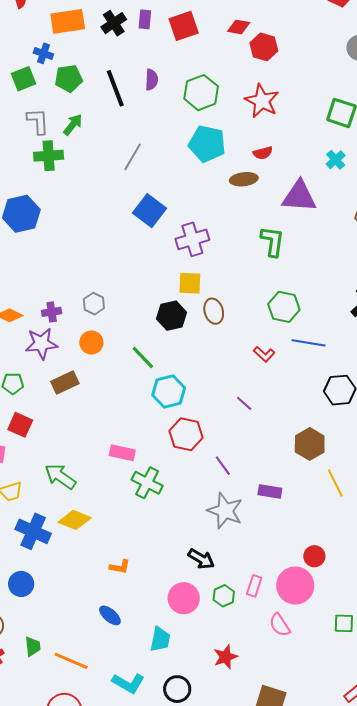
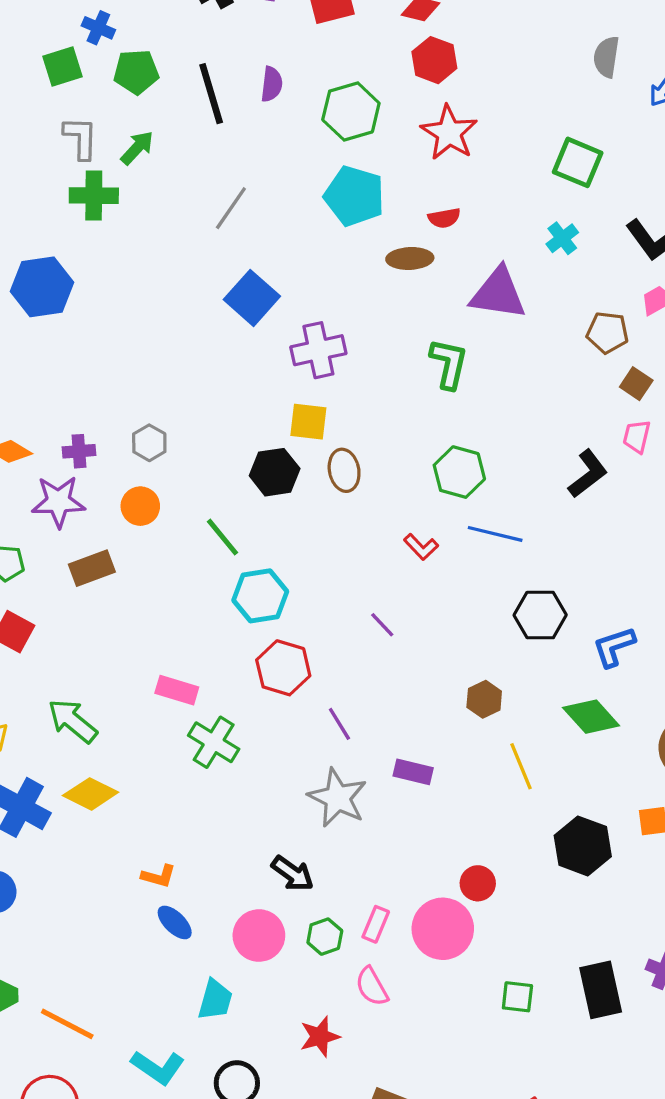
red hexagon: (264, 47) -> (434, 60), moved
brown hexagon: (310, 444) -> (484, 699), size x0.7
blue ellipse: (110, 615) -> (175, 922), moved
pink semicircle: (280, 625) -> (372, 987), moved

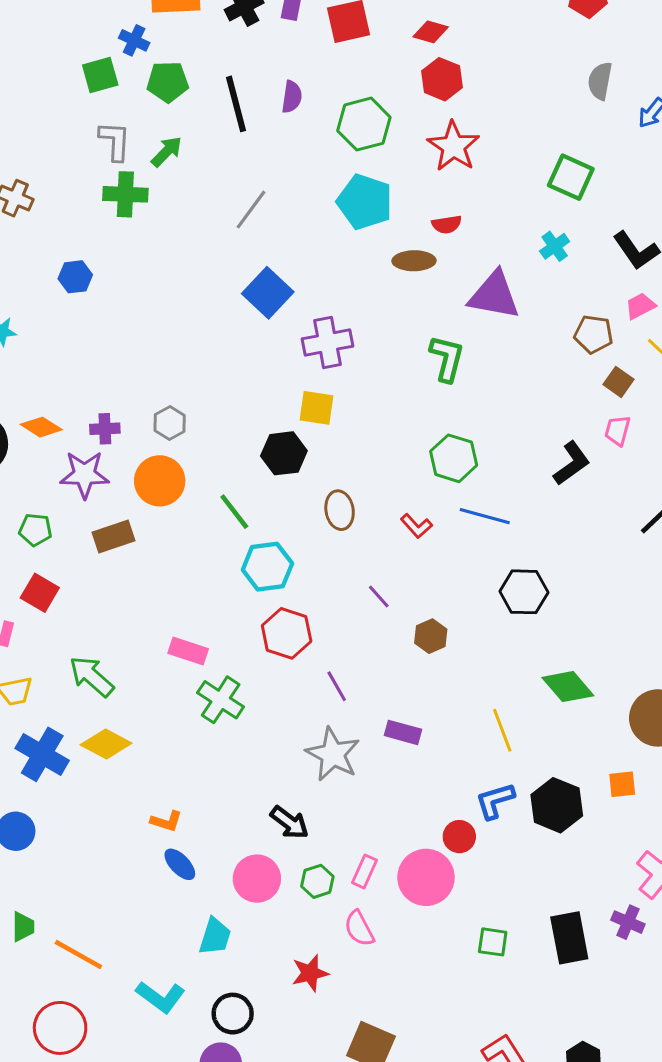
blue hexagon: (42, 287) -> (75, 277), size x0.6
brown ellipse: (344, 470) -> (340, 510), moved
orange circle: (140, 506) -> (160, 481), size x1.4
blue L-shape: (614, 647) -> (495, 801), moved
brown hexagon: (484, 699) -> (431, 636), moved

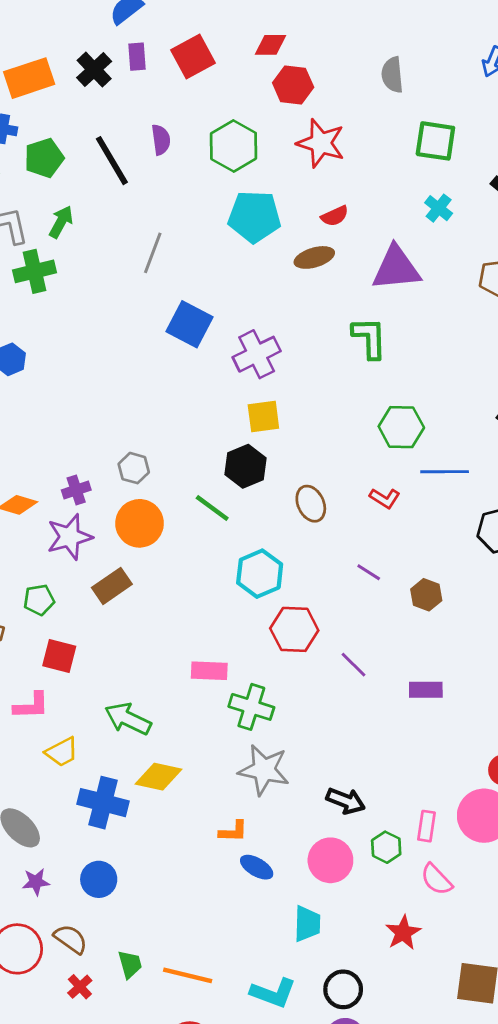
gray semicircle: (600, 81) -> (392, 75), moved
green line: (234, 512) -> (212, 508), moved
gray star: (333, 754) -> (264, 770), moved

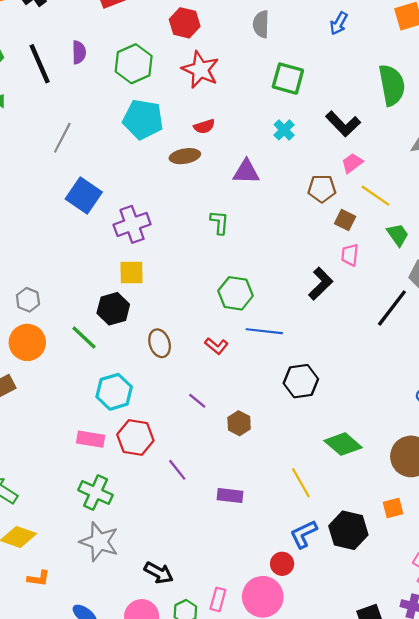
purple triangle: (396, 268) -> (246, 172), size x0.7
green L-shape: (369, 338) -> (219, 222), size x0.7
pink rectangle: (209, 671) -> (91, 439), moved
orange L-shape: (233, 831) -> (39, 578), moved

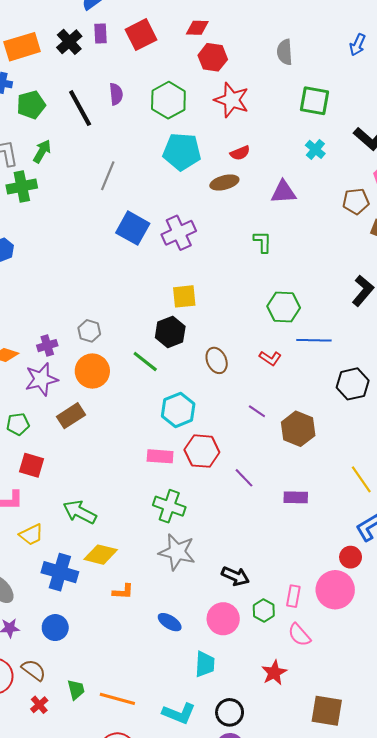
purple cross: (132, 224) -> (179, 233), moved
brown hexagon: (239, 423) -> (298, 429), size x1.5

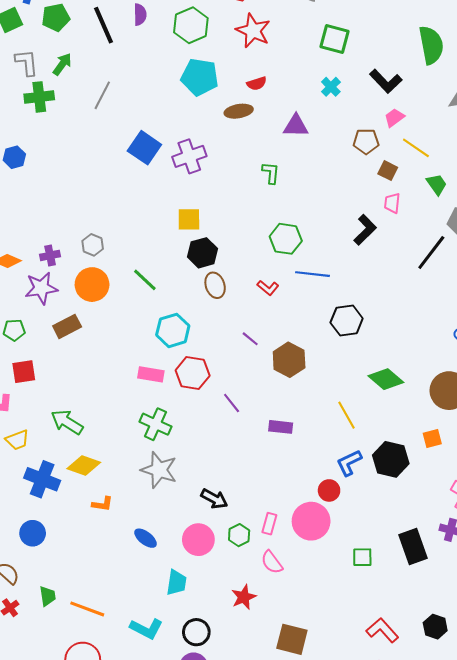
gray line: (108, 176) -> (102, 95), moved
black hexagon: (170, 332) -> (203, 253), moved
red square: (31, 465) -> (24, 372), turned -30

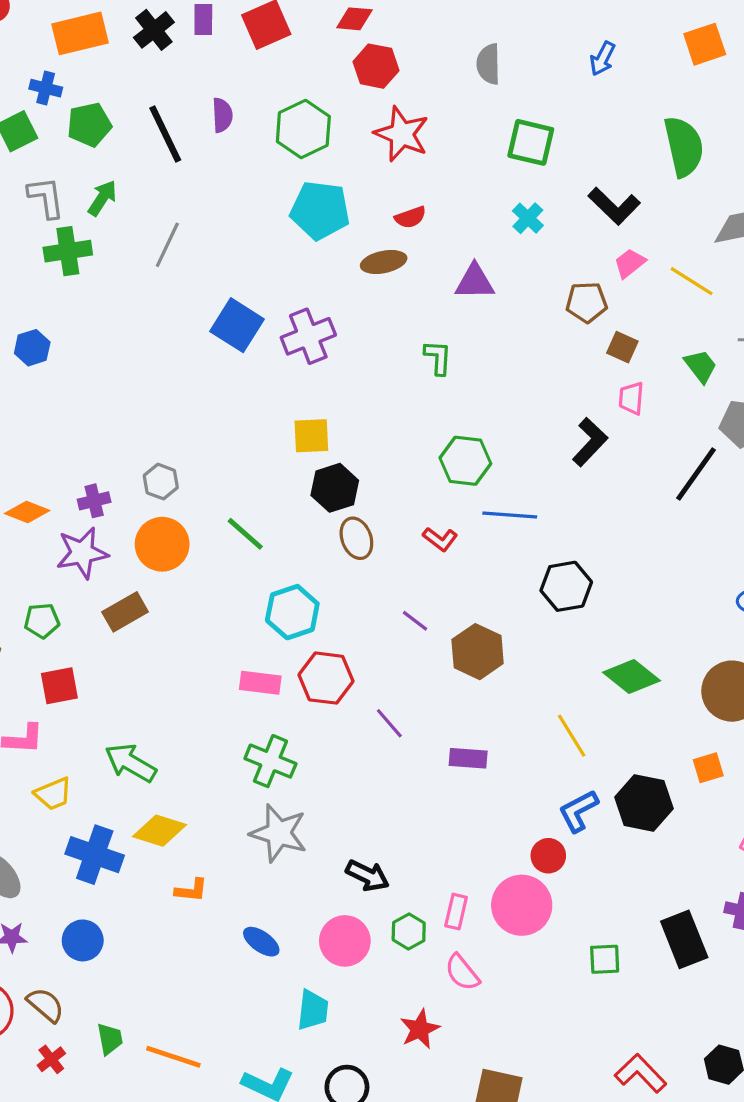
yellow line: (416, 148) -> (692, 281), moved

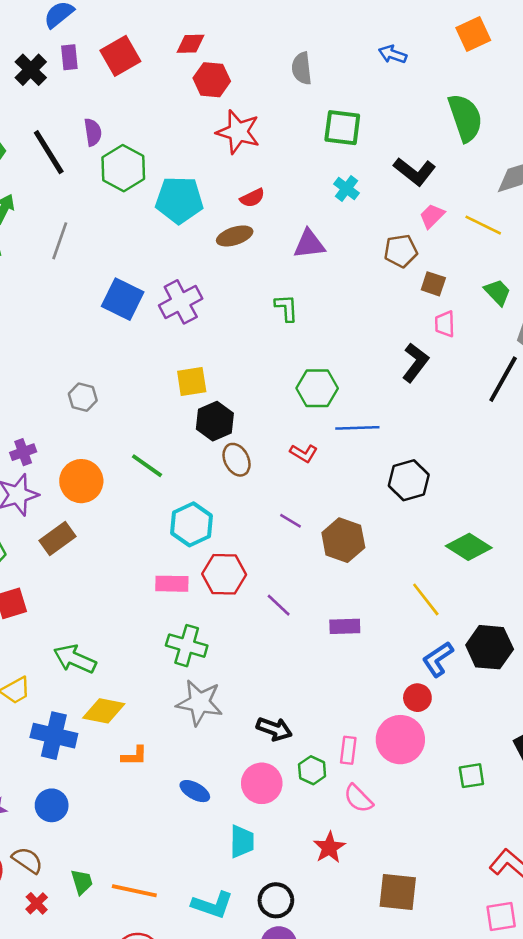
blue arrow: (602, 59) -> (393, 54), turned 88
green hexagon: (303, 129) -> (123, 168), moved
gray hexagon: (161, 482) -> (83, 397), moved

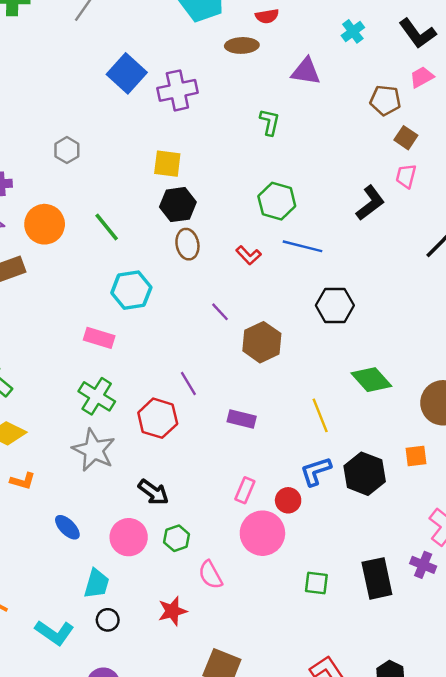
red hexagon: (224, 574) -> (158, 418), moved
pink rectangle: (348, 750) -> (245, 490), moved
black circle: (276, 900) -> (108, 620), moved, size x0.7

